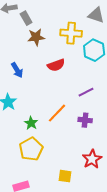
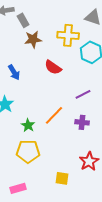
red semicircle: (56, 65) -> (53, 67), turned 54
yellow pentagon: (31, 149) -> (28, 151), turned 30

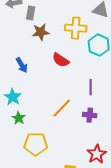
gray rectangle: (23, 20) -> (31, 13), turned 40
purple line: (83, 94) -> (91, 87), turned -63
green star: (28, 125) -> (19, 118), moved

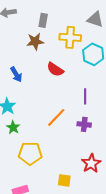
gray rectangle: (31, 13) -> (43, 20), moved

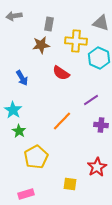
purple line: (85, 96) -> (91, 100), turned 56
purple cross: (84, 124) -> (101, 125), moved
yellow pentagon: (30, 153) -> (36, 157), turned -30

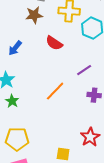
blue arrow: (22, 78) -> (15, 48), turned 70
yellow pentagon: (36, 157) -> (17, 139), moved, turned 30

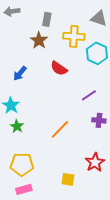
brown star: (34, 15) -> (39, 40), turned -30
orange line: (55, 91) -> (60, 129), moved

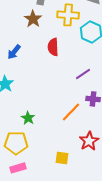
red semicircle: (59, 68) -> (53, 47), turned 54
green star: (17, 126) -> (28, 118), moved
orange line: (60, 129) -> (71, 112), moved

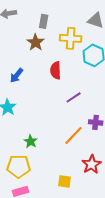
purple line: (83, 74) -> (74, 97), moved

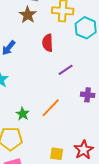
orange line: (74, 135) -> (51, 108), moved
red star: (92, 164) -> (84, 150), moved

